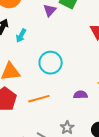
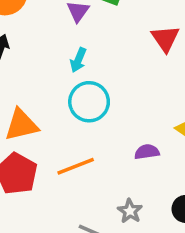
cyan arrow: (21, 36) -> (78, 60), moved

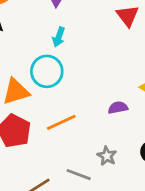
cyan circle: (89, 102) -> (47, 71), moved

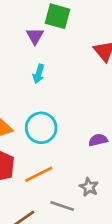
cyan circle: (47, 71) -> (41, 128), moved
orange line: (61, 122) -> (39, 174), moved

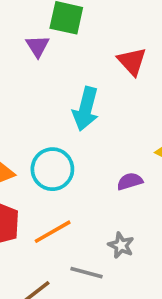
cyan arrow: (39, 74) -> (86, 109), moved, size x1.6

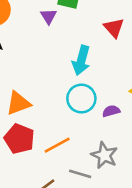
cyan circle: (52, 169) -> (81, 99), moved
gray star: (121, 245) -> (104, 155), size x1.5

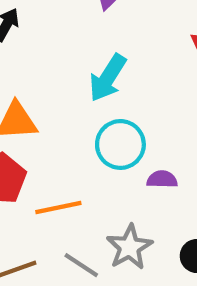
cyan arrow: (81, 60) -> (108, 78), moved

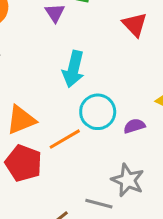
orange line: (58, 208) -> (65, 139), moved

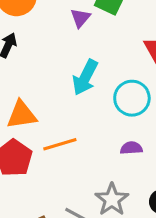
cyan circle: (98, 112) -> (132, 98), moved

